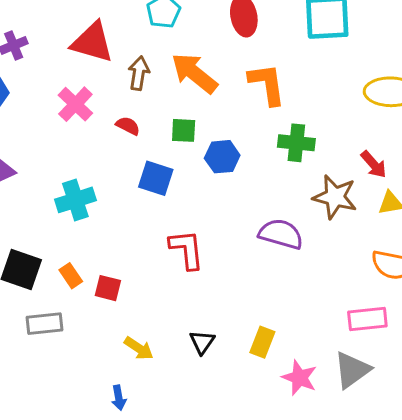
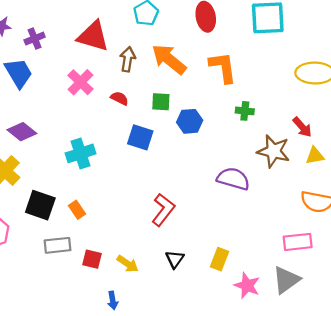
green cross: (296, 143) -> (245, 111), size x0.7
red L-shape: (187, 249) -> (163, 210), moved, turned 44
red square: (108, 288) -> (92, 259), moved

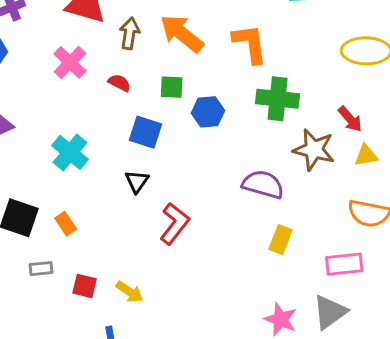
green cross: (245, 111) -> (278, 99), size x1.8
cyan cross: (81, 153) -> (70, 152), turned -32
gray rectangle: (58, 245) -> (41, 269), size x0.7
black triangle: (175, 259) -> (137, 181), moved
yellow rectangle: (220, 259) -> (280, 240), moved

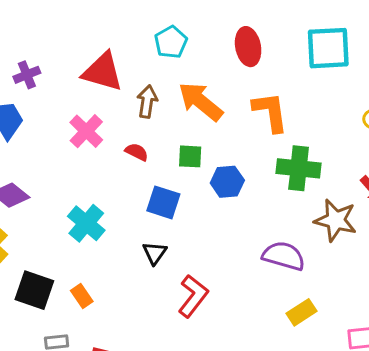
yellow rectangle: (280, 240) -> (302, 312), turned 36

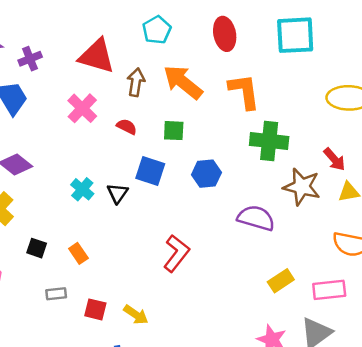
blue hexagon: (227, 182) -> (206, 174), moved
cyan cross: (86, 223) -> (82, 189), size x0.7
black triangle: (155, 253) -> (118, 193), moved
black square: (34, 290) -> (37, 248), size x0.6
yellow rectangle: (302, 312) -> (281, 281), moved

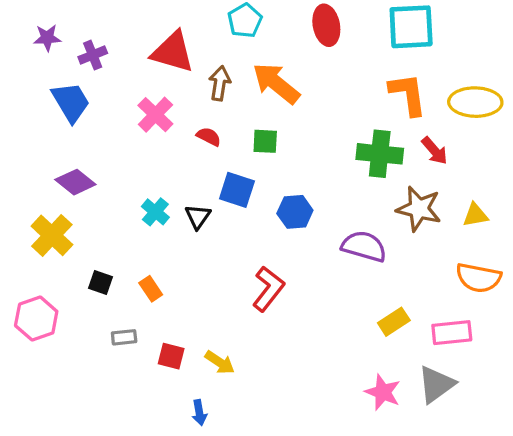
orange L-shape: (244, 91) -> (408, 94), moved
red arrow: (334, 159) -> (435, 151), moved
blue hexagon: (206, 174) -> (295, 212), moved

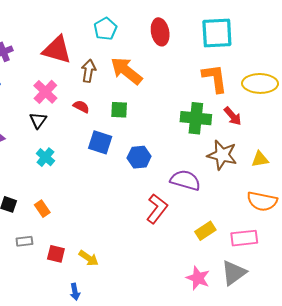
black triangle: (198, 217) -> (38, 120), moved
red L-shape: (268, 289) -> (157, 209), moved

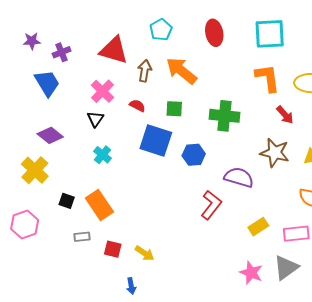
green cross: (196, 118) -> (224, 116), moved
blue square: (100, 142) -> (156, 140), size x1.4
orange rectangle: (42, 209) -> (99, 205), size x1.8

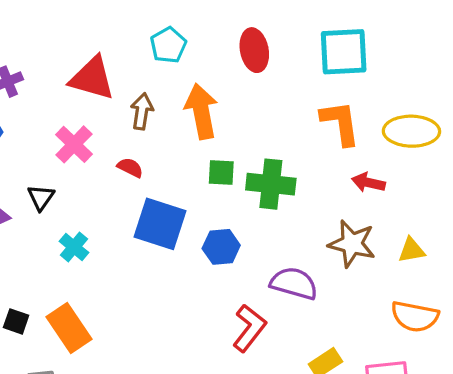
orange arrow: (181, 71) -> (201, 111), turned 40
green square: (174, 109) -> (221, 173), moved
red arrow: (285, 115) -> (368, 182), turned 144
black triangle: (95, 119) -> (41, 197), moved

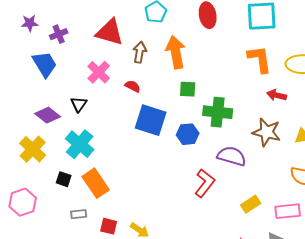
green cross: (271, 184) -> (218, 112), moved
cyan cross: (74, 247) -> (80, 144), moved, size x1.6

